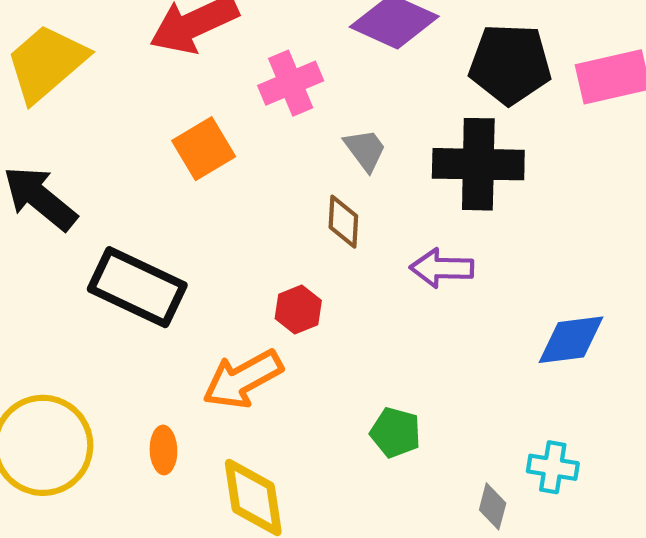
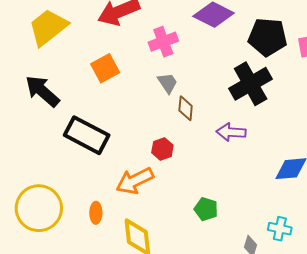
orange square: (204, 149) -> (105, 68), moved
gray trapezoid: (365, 150) -> (168, 83), moved
black cross: (478, 164) -> (251, 84), turned -33

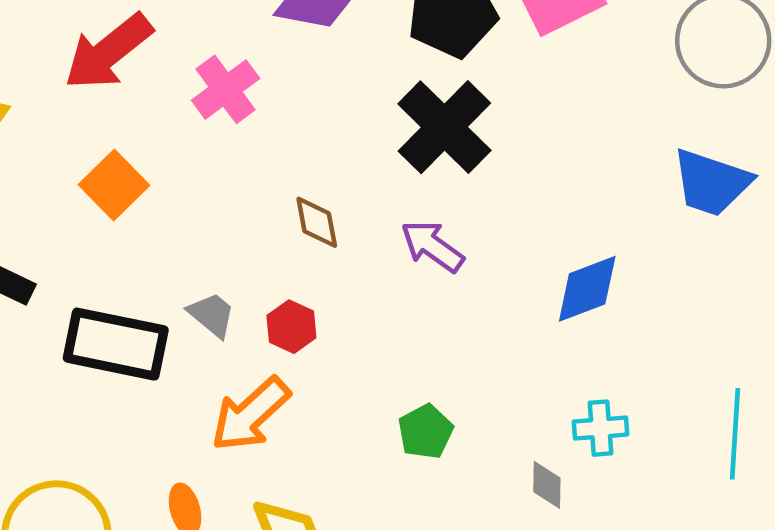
gray trapezoid: (168, 83) -> (212, 315), moved
purple arrow: (231, 132) -> (432, 246), turned 48
green pentagon: (206, 209) -> (426, 432), turned -30

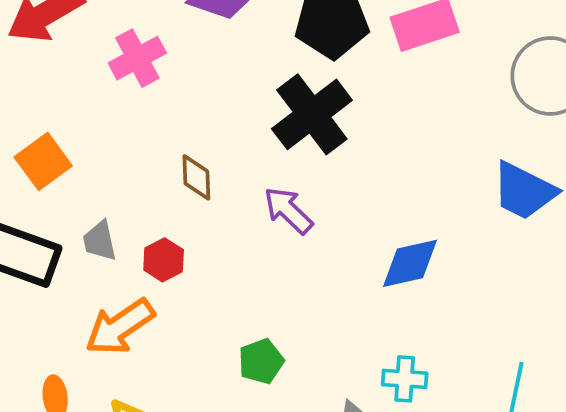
orange square: (114, 185) -> (43, 161), moved
gray trapezoid: (212, 315) -> (100, 241), turned -150

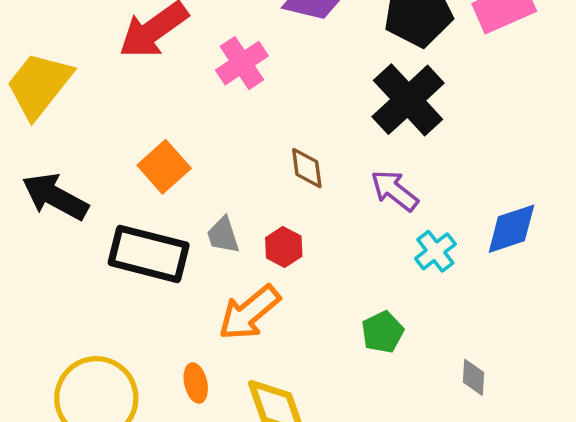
cyan cross: (405, 379) -> (435, 251), moved, turned -36

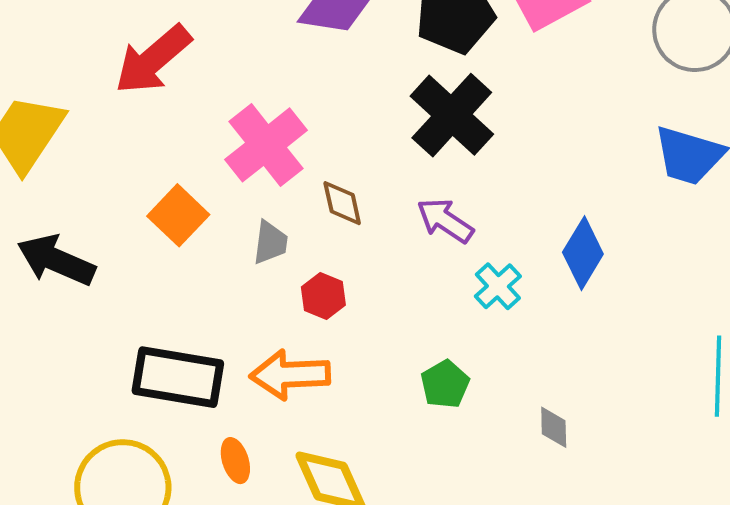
pink cross: (242, 63) -> (266, 145), moved, size x1.4
blue diamond: (511, 229) -> (583, 253), turned -36
gray trapezoid: (223, 235) -> (270, 243), moved, turned -150
black rectangle: (149, 254) -> (178, 377), moved
orange arrow: (249, 313) -> (290, 375), turned 42

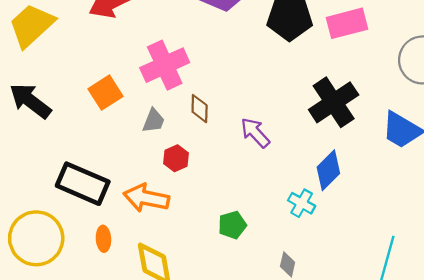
black cross: (452, 115) -> (334, 102), moved
cyan cross: (498, 286) -> (302, 203), moved, turned -32

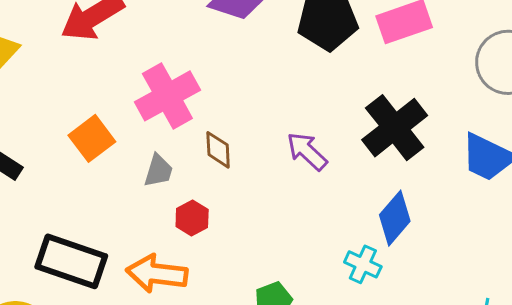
purple arrow: (255, 133) -> (307, 151), moved

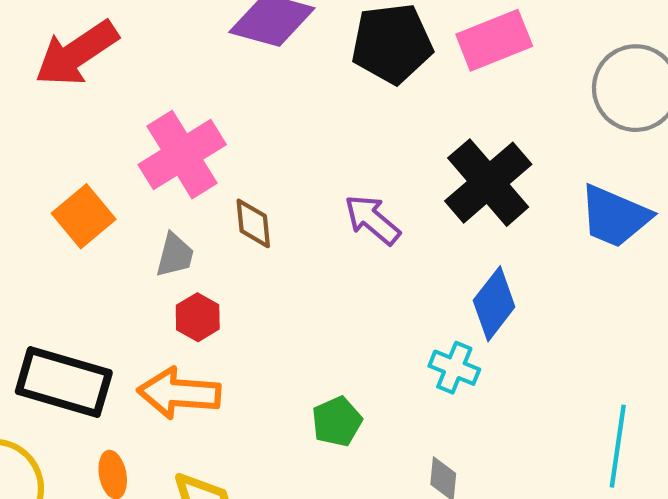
red hexagon: (192, 218) -> (198, 317), moved

